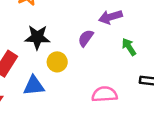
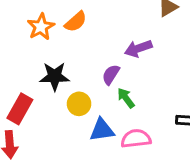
green arrow: (129, 47) -> (126, 98), moved
blue triangle: (34, 86) -> (102, 130), moved

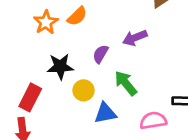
purple semicircle: (111, 75) -> (100, 54), moved
green arrow: (126, 98) -> (126, 83), size x1.4
pink semicircle: (136, 139) -> (153, 121), moved

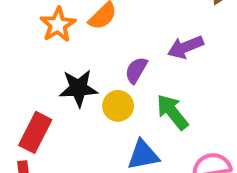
yellow circle: (84, 90) -> (118, 106), moved

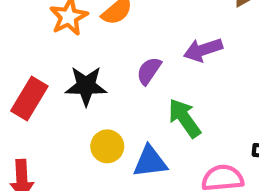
yellow circle: (118, 106) -> (107, 146), moved
red rectangle: (35, 132) -> (29, 98), moved

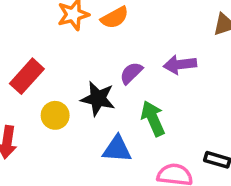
black star: (86, 86) -> (98, 99), moved
yellow circle: (107, 146) -> (55, 115), moved

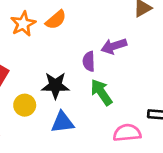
purple semicircle: (131, 73) -> (89, 61), moved, turned -36
blue triangle: (117, 149) -> (62, 122), moved

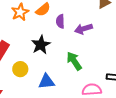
purple semicircle: (89, 61) -> (60, 21), moved
black star: (55, 85) -> (41, 45), moved, turned -30

